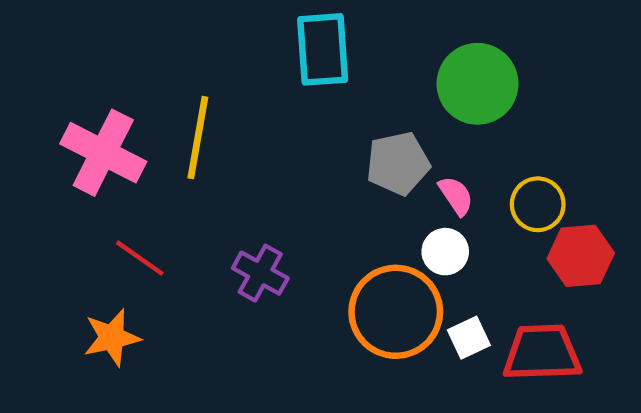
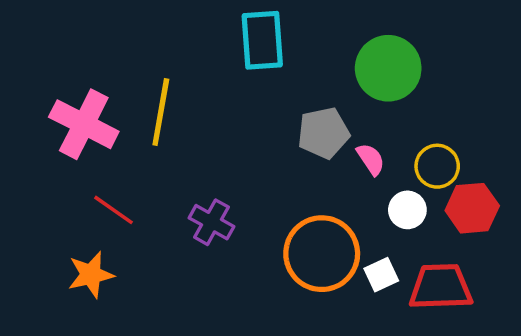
white circle: (445, 252) -> (407, 210), moved

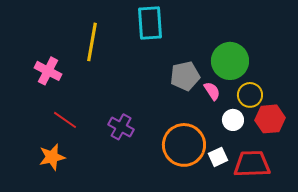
green circle: (388, 68) -> (230, 61), moved
yellow line: (161, 112) -> (92, 42), moved
pink cross: (84, 124) -> (48, 71), size x0.7

